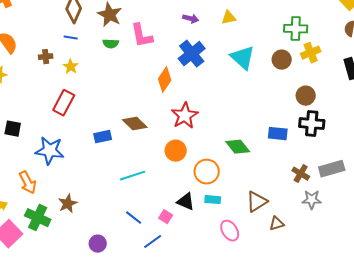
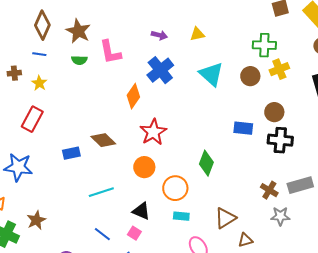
blue rectangle: (278, 134) -> (243, 128), moved
green diamond: (238, 147) -> (206, 163), turned 60
black triangle: (186, 202) -> (141, 211), moved

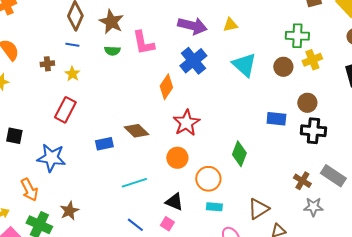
purple arrow: (159, 35) -> (192, 26), size x1.8
gray rectangle: (300, 185) -> (333, 176), turned 50

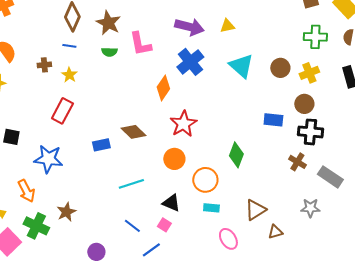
green cross: (297, 36) -> (315, 37), moved
yellow cross: (312, 60) -> (309, 73), moved
brown cross: (302, 181) -> (297, 162), moved

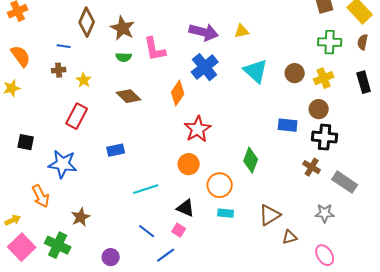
blue line: (69, 46) -> (64, 46), moved
brown diamond: (133, 132) -> (129, 96), moved
green cross: (36, 226) -> (58, 245), moved
pink ellipse: (228, 239) -> (325, 255), moved

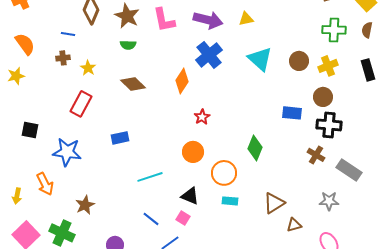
pink L-shape: (155, 49) -> (164, 20), moved
red star: (198, 129) -> (202, 117), size x0.6
yellow arrow: (13, 220) -> (17, 196), moved, turned 126

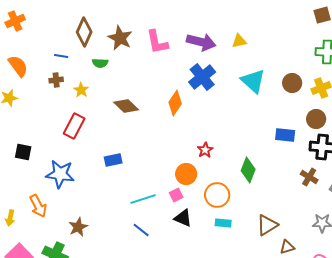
green semicircle: (128, 45) -> (100, 63), moved
red star: (202, 117) -> (205, 150), moved
pink square: (183, 218) -> (176, 195), moved, turned 32
blue line: (151, 219) -> (141, 230), moved

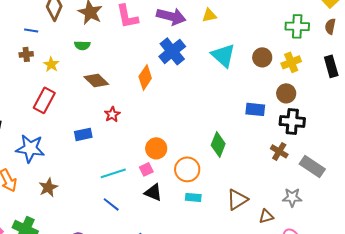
green semicircle: (100, 63) -> (82, 45), moved
red star: (205, 150) -> (112, 114), moved
brown star: (78, 227) -> (48, 187), moved
brown triangle: (287, 247) -> (266, 216), moved

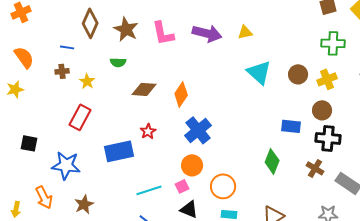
blue cross: (172, 51) -> (198, 130), moved
brown diamond: (96, 80) -> (144, 89), moved, turned -40
blue rectangle: (83, 134) -> (119, 151), size x1.6
green diamond: (218, 144) -> (272, 161), moved

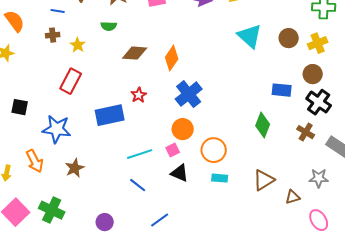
black cross: (328, 138) -> (319, 102), turned 30

